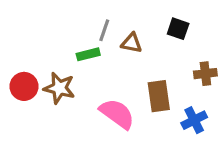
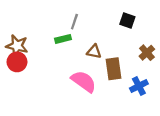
brown triangle: (132, 43) -> (94, 52), moved
brown cross: (205, 74) -> (147, 53), turned -35
brown star: (59, 88) -> (17, 46), moved

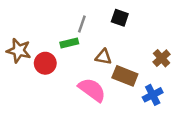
black square: (127, 20) -> (120, 18), moved
red circle: (17, 62) -> (45, 63), moved
brown rectangle: (114, 69) -> (125, 76), turned -60

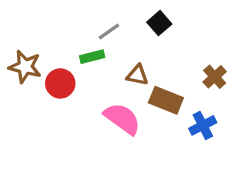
black square: (120, 18) -> (159, 23), turned 30
gray line: (82, 24) -> (109, 31), turned 36

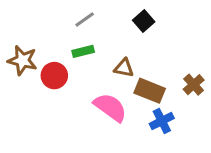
gray line: (109, 31) -> (85, 20), moved
brown cross: (215, 77) -> (194, 85), moved
blue cross: (203, 125) -> (162, 121), moved

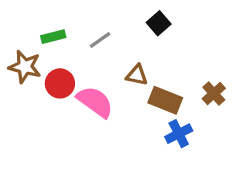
gray line: (85, 20) -> (100, 40), moved
green rectangle: (83, 51) -> (53, 37), moved
pink semicircle: (110, 107) -> (95, 102), moved

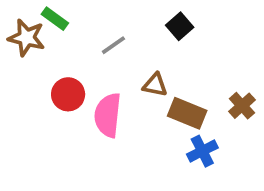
green rectangle: (53, 37) -> (55, 19), moved, turned 50
brown star: (25, 67) -> (26, 38), moved
pink semicircle: (95, 102) -> (108, 115), turned -120

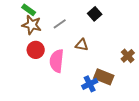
brown star: (26, 38) -> (32, 25), moved
brown rectangle: (187, 113) -> (104, 77), moved
blue cross: (202, 151) -> (90, 84), moved

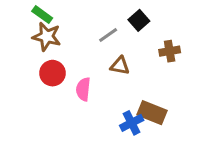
gray line: (60, 24) -> (108, 35), moved
brown cross: (128, 56) -> (170, 51), moved, turned 32
pink semicircle: (57, 61) -> (83, 89), size x0.7

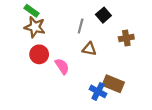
gray line: (108, 35) -> (81, 26), turned -40
pink semicircle: (83, 89) -> (62, 66), turned 140
blue cross: (132, 123) -> (98, 91), turned -35

